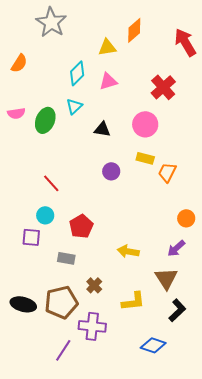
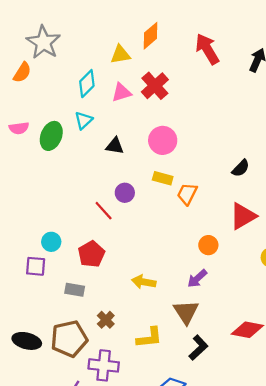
gray star: (51, 22) -> (43, 42), moved
red cross: (163, 87) -> (155, 86), moved
red line: (51, 183) -> (104, 211), moved

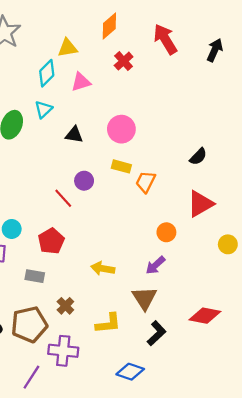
yellow triangle: (120, 55) -> (68, 48), moved
red cross: (155, 86) -> (124, 61), moved, size x0.7

